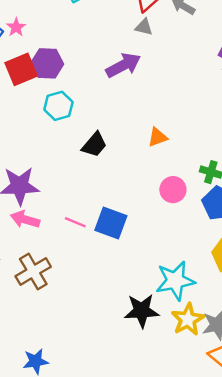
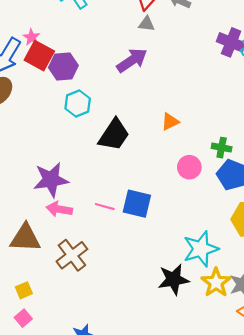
red square: (21, 69) -> (39, 56), moved, turned -32
black trapezoid: (94, 145) -> (114, 135), size x1.4

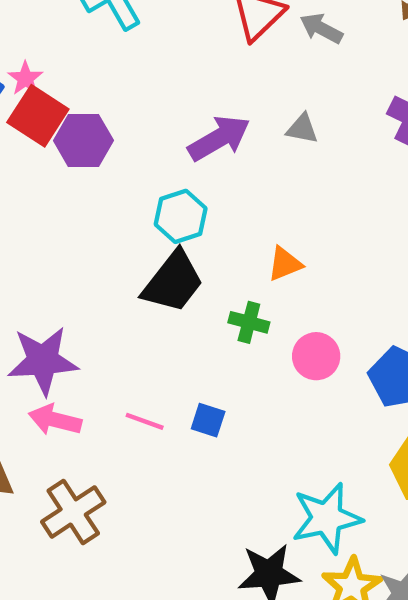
gray triangle: (147, 24) -> (302, 129), moved
cyan hexagon: (78, 104) -> (181, 216), moved
green cross: (222, 148) -> (249, 322), moved
blue square: (137, 204) -> (208, 420), size x0.6

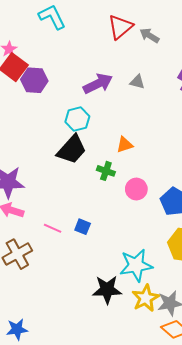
blue square: (208, 420) -> (83, 227), moved
pink line: (145, 421) -> (53, 228), moved

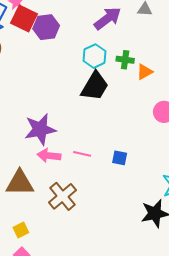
green cross: (106, 171) -> (125, 60), moved
pink line: (53, 228) -> (82, 154), moved

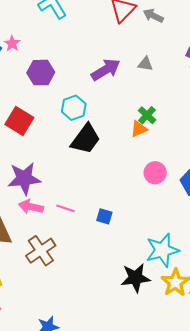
red square: (24, 18) -> (19, 121), moved
cyan hexagon: (95, 56) -> (74, 108), moved
green cross: (125, 60) -> (147, 115), moved, turned 30

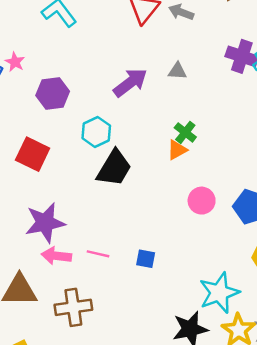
brown cross: (41, 251) -> (73, 307), turned 32

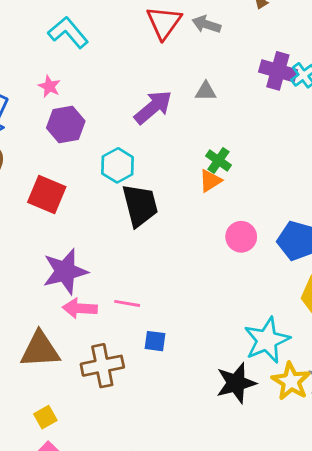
pink star: (15, 62) -> (49, 86), moved
black trapezoid: (114, 168) -> (140, 205), turned -42
blue square: (146, 259) -> (155, 341), moved

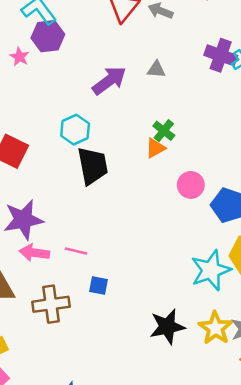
purple hexagon: (66, 124) -> (48, 36), moved
pink circle: (241, 237) -> (191, 185), moved
cyan star: (267, 340) -> (211, 270), moved

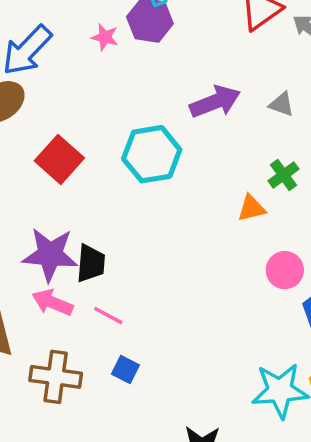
pink star: (20, 57) -> (105, 37), turned -30
cyan hexagon: (75, 130) -> (152, 154), size x1.4
green cross: (164, 131) -> (284, 175), moved
black trapezoid: (93, 166) -> (91, 263), moved, size x0.7

